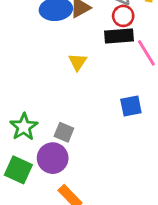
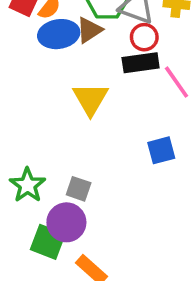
yellow triangle: (78, 62) -> (90, 99), size x1.5
green square: (18, 170) -> (48, 242), moved

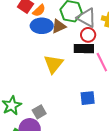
gray square: (79, 189) -> (39, 112), turned 32

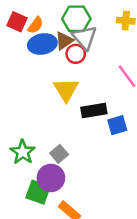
gray triangle: (87, 18) -> (85, 37), moved, turned 30
red circle: (88, 35) -> (76, 54), moved
black rectangle: (84, 49) -> (94, 110), moved

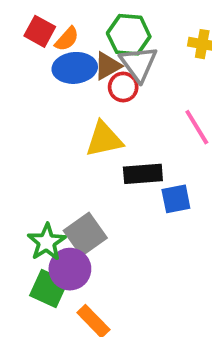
yellow triangle: (66, 90) -> (104, 139), turned 44
green star: (23, 152) -> (47, 242), moved
gray square: (59, 154) -> (85, 234), size x1.5

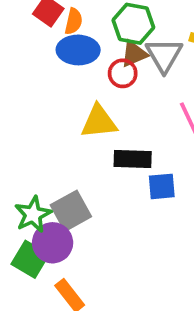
orange semicircle: (67, 39) -> (74, 21), turned -35
gray triangle: (138, 64) -> (164, 55), moved
brown triangle: (108, 66) -> (134, 54), moved

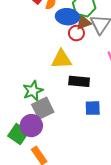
blue ellipse: (78, 50) -> (67, 17), moved
blue square: (162, 186) -> (93, 108), moved
green star: (33, 214) -> (33, 91), moved

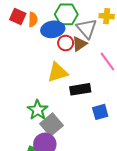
brown triangle: (83, 23) -> (79, 44), moved

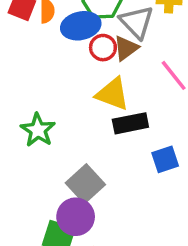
yellow triangle: (58, 72) -> (113, 94), moved, turned 40
green star: (38, 110) -> (38, 130), moved

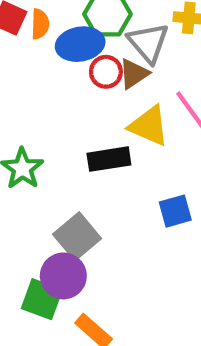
yellow triangle: (113, 94) -> (149, 126), moved
black rectangle: (130, 123) -> (109, 159), moved

